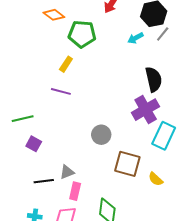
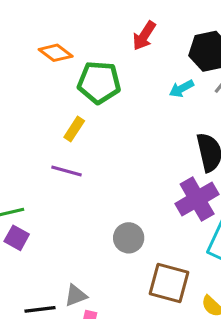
purple square: (34, 144) -> (17, 238), moved

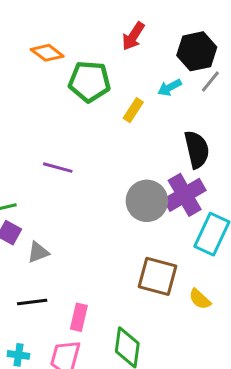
yellow rectangle: (74, 129) -> (133, 110), moved
gray circle: (129, 238) -> (147, 201), moved, size x1.4
gray triangle: (76, 295) -> (38, 252), moved

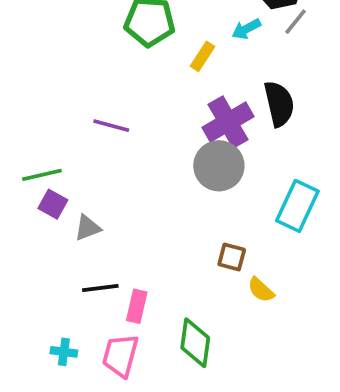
purple cross: (185, 195) -> (228, 122), moved
brown square: (157, 276) -> (232, 257), size x0.6
yellow semicircle: (200, 299) -> (261, 290), moved
black line: (32, 302) -> (100, 288), moved

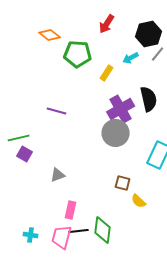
gray triangle: (88, 228) -> (58, 175), moved
black line: (100, 288) -> (79, 231), moved

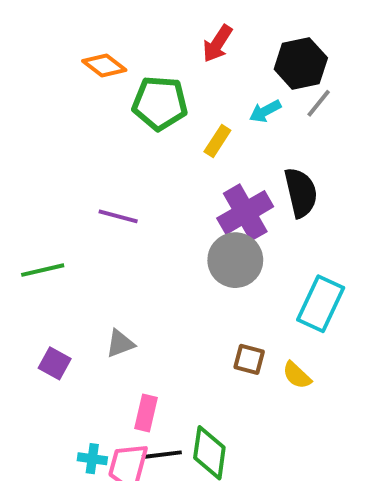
purple square: (25, 154) -> (55, 363), moved
yellow semicircle: (139, 201) -> (297, 375), moved
cyan cross: (31, 235) -> (92, 459), moved

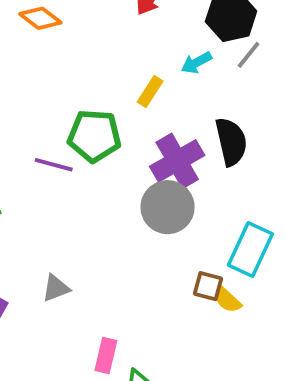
green pentagon: (160, 103) -> (94, 136), moved
brown square: (249, 359) -> (208, 286), moved
yellow semicircle: (297, 375) -> (227, 300), moved
pink rectangle: (146, 413) -> (106, 355), moved

